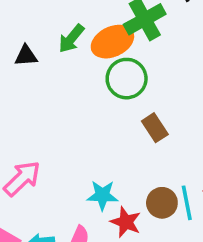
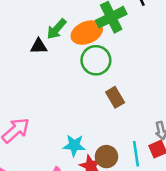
black triangle: (26, 56) -> (39, 46), moved
brown circle: (162, 203) -> (106, 157), moved

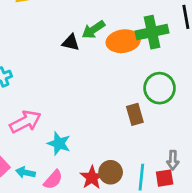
green circle: (96, 60) -> (160, 88), moved
cyan star: (74, 145) -> (59, 143), moved

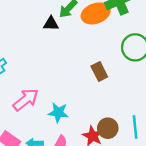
brown rectangle: (135, 114) -> (99, 72), moved

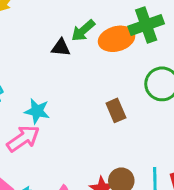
cyan star: (58, 113) -> (37, 111), moved

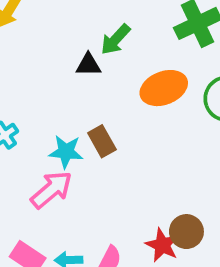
orange ellipse: (117, 39) -> (164, 88), moved
brown rectangle: (116, 110) -> (102, 141), moved

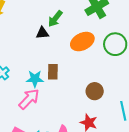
brown rectangle: (102, 141) -> (53, 72), turned 35
brown circle: (186, 232) -> (95, 91), moved

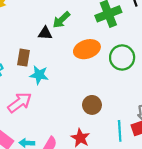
brown rectangle: (53, 72) -> (24, 58), moved
cyan star: (35, 79) -> (39, 75), moved

